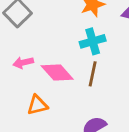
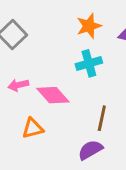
brown line: (93, 74) -> (102, 118), moved

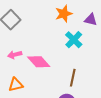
cyan cross: (89, 63) -> (74, 40), moved, turned -30
orange triangle: (33, 128) -> (16, 85), moved

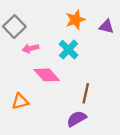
cyan cross: (74, 40) -> (68, 50), moved
pink arrow: (15, 55) -> (30, 48), moved

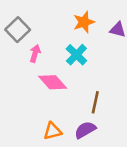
pink arrow: (30, 48) -> (35, 53), turned 119
orange triangle: (20, 101) -> (53, 131), moved

